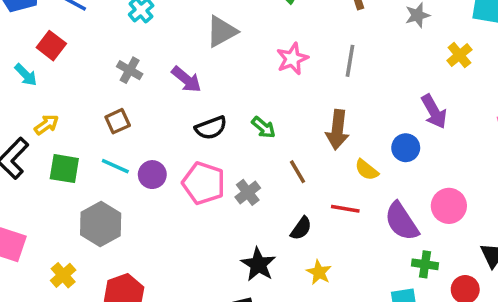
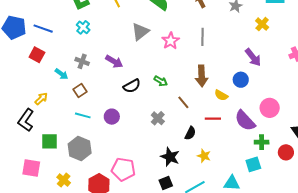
gray triangle: (222, 31) -> (140, 32), moved
cyan arrow: (26, 75) -> (61, 74), moved
green square: (64, 169) -> (49, 141), moved
purple circle: (152, 175) -> (112, 117), moved
pink pentagon: (204, 183) -> (123, 169), moved

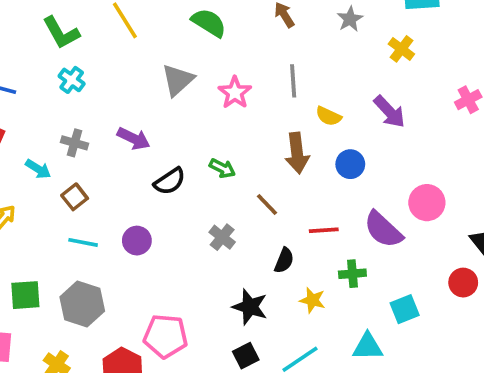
blue circle: (241, 80) -> (350, 164), moved
yellow semicircle: (221, 95) -> (328, 116), moved
green cross: (262, 142) -> (352, 274), moved

